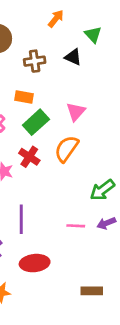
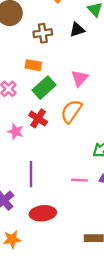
black triangle: (73, 57) -> (77, 30), turned -42

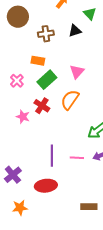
purple line: (31, 174) -> (52, 156), moved

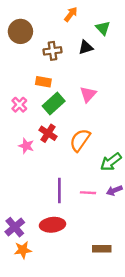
orange semicircle: (70, 100) -> (80, 140), moved
purple cross: (13, 175) -> (15, 227), moved

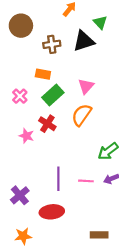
black triangle: (86, 47) -> (84, 41), size x1.5
orange semicircle: (80, 140) -> (82, 115), moved
purple cross: (15, 227) -> (20, 195), moved

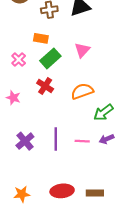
orange semicircle: (82, 115) -> (82, 91), moved, turned 35
pink star: (26, 136) -> (13, 98), moved
purple cross: (20, 195) -> (25, 141), moved
red ellipse: (52, 212) -> (62, 191), moved

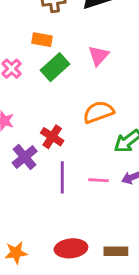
red cross: (45, 86) -> (52, 137), moved
purple cross: (25, 141) -> (25, 157), moved

